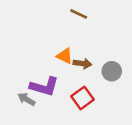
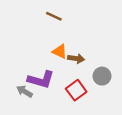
brown line: (79, 14) -> (54, 16), moved
gray circle: (112, 71) -> (102, 76), moved

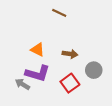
brown line: (54, 16) -> (59, 13), moved
orange triangle: (60, 51) -> (38, 50), moved

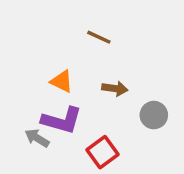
brown line: (59, 13) -> (99, 37), moved
red square: (70, 83) -> (102, 152), moved

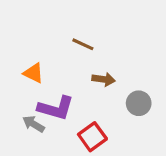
brown line: (99, 37) -> (83, 44), moved
orange triangle: (62, 81) -> (33, 73), moved

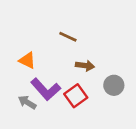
purple L-shape: (56, 108) -> (46, 89), turned 32
red square: (92, 137) -> (76, 96), moved

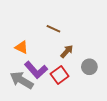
brown arrow: (85, 66) -> (67, 51), turned -56
gray arrow: (27, 102) -> (22, 80), size x1.6

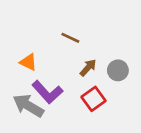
gray circle: (89, 67) -> (118, 70), moved
red square: (60, 75) -> (93, 99), moved

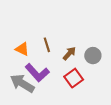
brown line: (70, 38) -> (47, 45), moved, turned 48

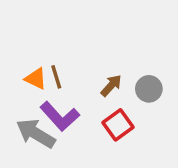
brown line: (47, 45) -> (56, 77), moved

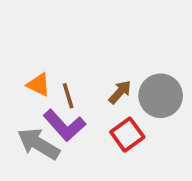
brown line: (56, 77) -> (68, 96), moved
gray circle: (149, 89) -> (161, 96), size x1.5

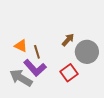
brown arrow: (120, 92) -> (68, 40), moved

